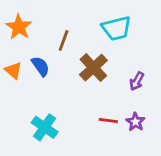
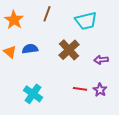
brown line: (64, 40) -> (47, 14), moved
blue semicircle: (40, 66) -> (30, 49), turned -63
purple arrow: (137, 81) -> (101, 60), turned 56

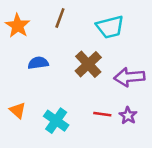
orange triangle: (10, 52) -> (18, 110), moved
purple arrow: (101, 60) -> (129, 77), size x1.6
cyan cross: (33, 94) -> (56, 121), moved

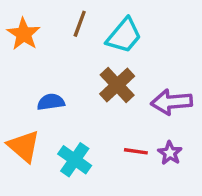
cyan trapezoid: (110, 27) -> (124, 36), moved, turned -36
blue semicircle: (38, 63) -> (51, 102), moved
orange triangle: (18, 110) -> (24, 146), size x1.5

